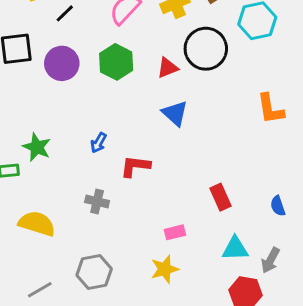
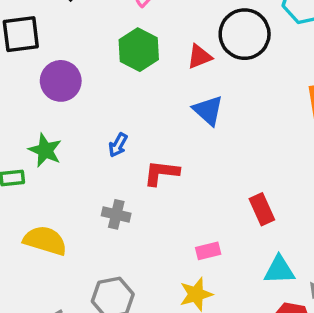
purple circle: (62, 63) -> (61, 81), moved

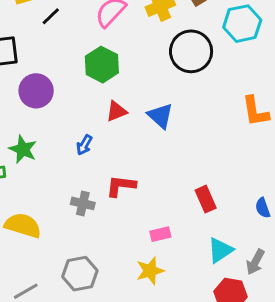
red triangle: (199, 57) -> (116, 111), moved
red L-shape: (161, 173) -> (121, 186), moved
cyan triangle: (279, 270) -> (220, 250), turned -32

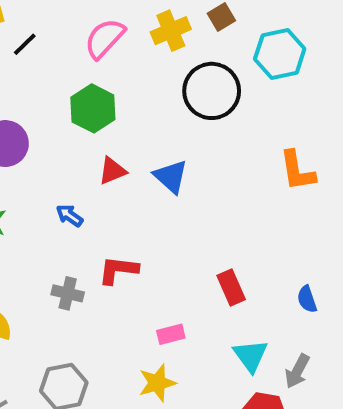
blue arrow: (84, 145) -> (70, 216), turned 96
cyan triangle: (220, 250) -> (251, 356), turned -32

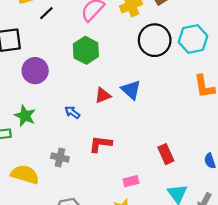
cyan hexagon: (280, 54) -> (193, 39), moved
red triangle: (112, 171) -> (103, 95), moved
gray cross: (68, 293) -> (60, 157), moved

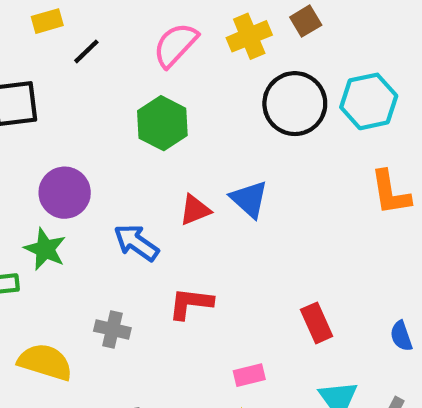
purple circle: (35, 71) -> (65, 193), moved
blue arrow: (72, 112) -> (136, 243), size x1.5

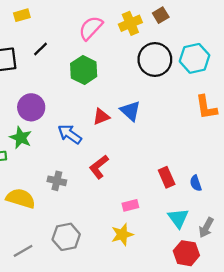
black line: (86, 51) -> (41, 49), moved
red L-shape: (191, 303) -> (99, 167), turned -45
blue semicircle: (401, 336) -> (196, 183), moved

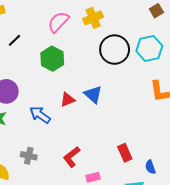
brown square: (161, 15) -> (156, 11), moved
red L-shape: (99, 167) -> (72, 157), moved
blue semicircle: (196, 183) -> (150, 167), moved

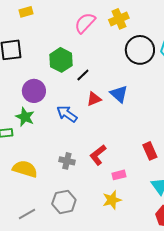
black line: (14, 40) -> (83, 75), moved
green hexagon: (52, 59) -> (61, 60), moved
gray cross: (29, 156) -> (67, 161), moved

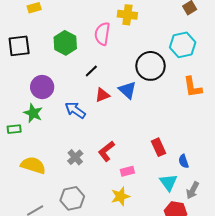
yellow cross: (119, 19) -> (127, 15), turned 30
pink semicircle: (85, 23) -> (102, 34), moved, turned -35
black circle: (140, 50) -> (150, 66), moved
green hexagon: (61, 60) -> (65, 43), moved
gray cross: (67, 161) -> (75, 157), turned 35

